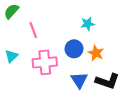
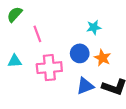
cyan triangle: (11, 56) -> (15, 61), turned 40
blue triangle: (79, 80) -> (85, 86), turned 42

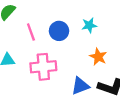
blue circle: (80, 53) -> (59, 31), moved

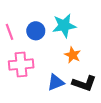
cyan star: (89, 25) -> (64, 26), size x1.6

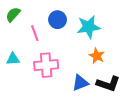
blue circle: (36, 31) -> (58, 20), moved

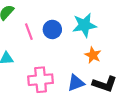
blue circle: (58, 20) -> (52, 29), moved
pink cross: (46, 65) -> (41, 80), moved

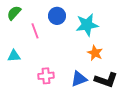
blue circle: (52, 29) -> (57, 16), moved
pink cross: (41, 80) -> (46, 76), size x0.7

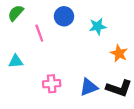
cyan star: (87, 25) -> (98, 26), size x0.7
orange star: (95, 53) -> (119, 53), moved

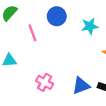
pink cross: (52, 84) -> (45, 82), turned 35

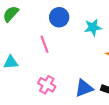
pink line: (32, 33) -> (45, 44), moved

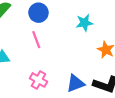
blue circle: (59, 17) -> (38, 13), moved

